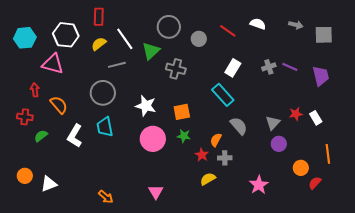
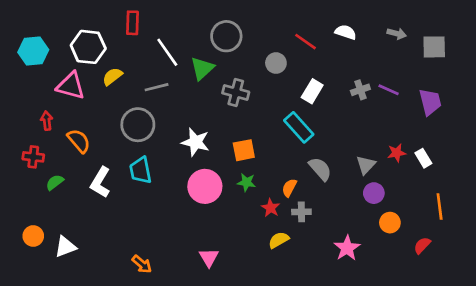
gray circle: (199, 39) -> (276, 63), moved
yellow semicircle: (99, 44) -> (112, 76), moved
orange circle: (301, 168) -> (390, 223), moved

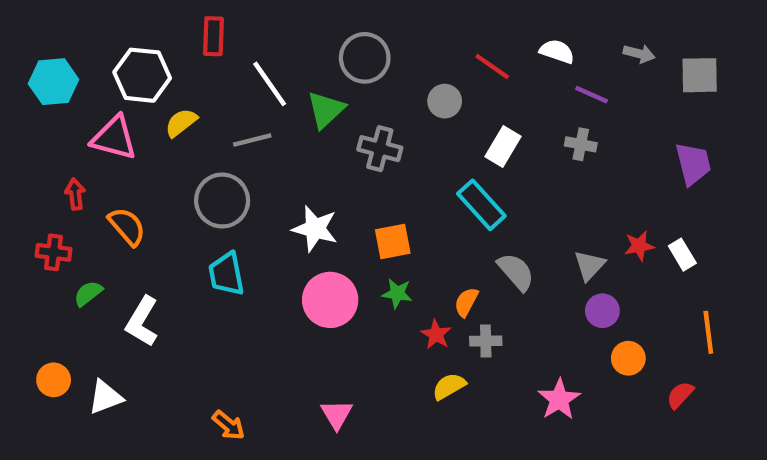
gray cross: (360, 90) -> (581, 144), turned 30
purple line: (389, 90) -> (592, 95), moved
white L-shape: (100, 182) -> (142, 322), moved

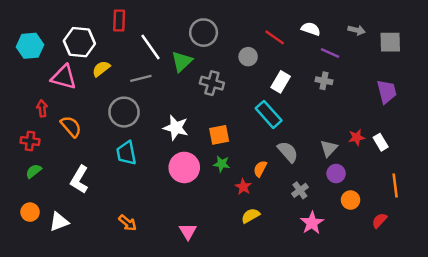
green semicircle: (88, 293) -> (34, 171), moved
gray cross: (486, 341) -> (300, 190), moved, turned -35
orange arrow: (229, 425) -> (128, 223), moved

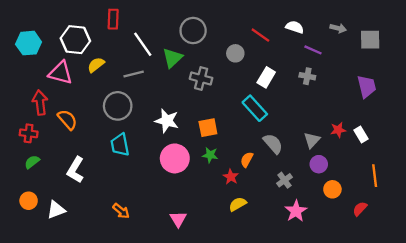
red arrow: (42, 108) -> (40, 102), size x1.5

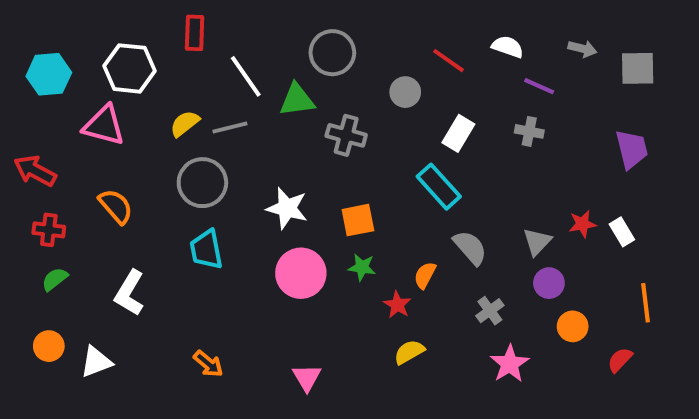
green triangle: (172, 58) -> (297, 100), turned 35
yellow semicircle: (96, 65) -> (185, 124), moved
red arrow: (40, 102) -> (35, 171), moved, turned -55

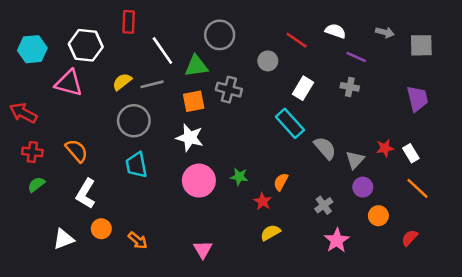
orange semicircle: (116, 206) -> (77, 151), moved
orange square: (358, 220) -> (194, 101), moved
gray semicircle: (470, 248) -> (325, 148), moved
orange line: (645, 303) -> (417, 188), moved, turned -40
orange circle: (49, 346) -> (101, 229), moved

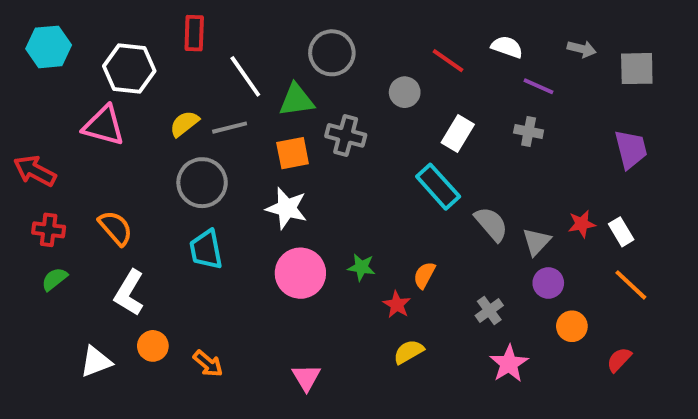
cyan hexagon: (32, 49) -> (49, 47), moved

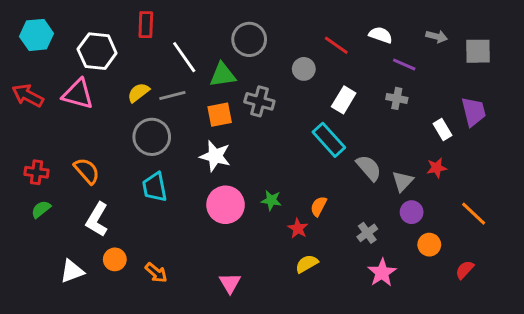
red arrow: (35, 171) -> (28, 96), moved
white rectangle: (621, 232) -> (443, 129), moved

